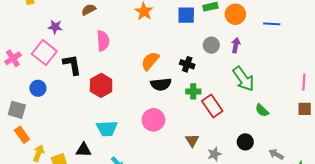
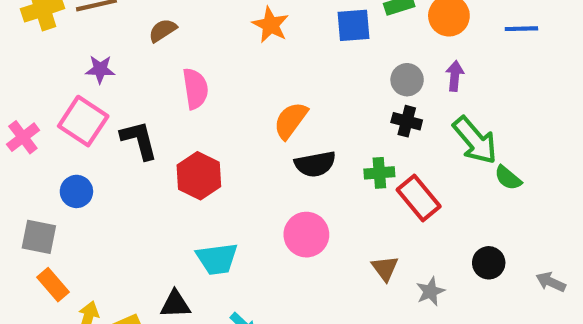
black cross: (187, 64) -> (407, 121), moved
green semicircle: (262, 110) -> (508, 178), moved

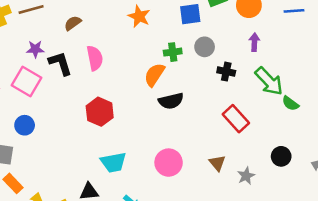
gray circle: (407, 80) -> (205, 47), moved
black L-shape: (139, 140) -> (60, 63), moved
green cross: (379, 173) -> (173, 52), moved
pink circle: (306, 235) -> (169, 163), moved

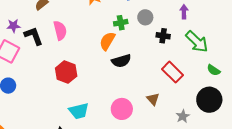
green semicircle: (290, 103) -> (214, 70), moved
black circle: (281, 156) -> (209, 100), size x1.6
brown triangle: (217, 163) -> (153, 99), moved

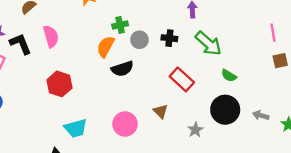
gray circle: (145, 17) -> (139, 40), moved

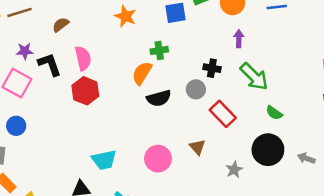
gray circle: (139, 40) -> (196, 89), moved
red hexagon: (59, 84) -> (85, 91), moved

